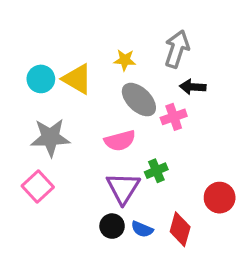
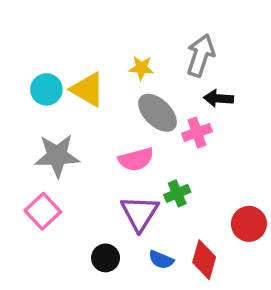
black circle: (112, 226) -> (106, 258), moved

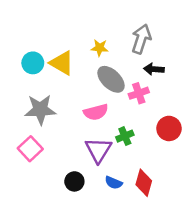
red circle: (249, 224) -> (169, 128), moved

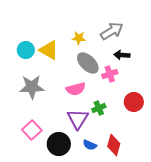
gray arrow: (141, 39) -> (112, 31), turned 40
pink square: (30, 149) -> (32, 130), moved
black circle: (74, 181) -> (59, 144), size x1.5

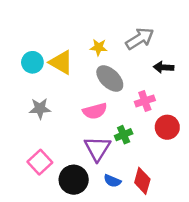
black arrow: (122, 55) -> (164, 67), moved
pink cross: (110, 74) -> (145, 101), moved
gray star: (32, 87) -> (40, 108), size x0.7

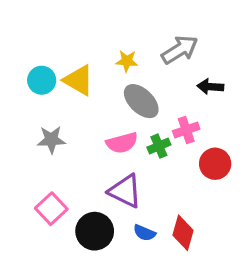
green cross: (124, 135) -> (159, 146), moved
purple triangle: (97, 148) -> (125, 191), turned -36

